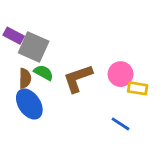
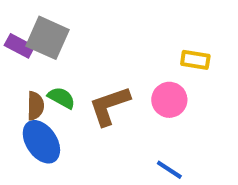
gray square: (34, 47) -> (47, 38), moved
yellow rectangle: (138, 88) -> (195, 60), moved

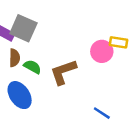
pink circle: (169, 100) -> (102, 51), moved
brown semicircle: (35, 106) -> (14, 58), moved

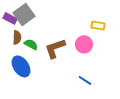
gray square: (23, 28) -> (24, 14), turned 30
pink circle: (102, 51) -> (84, 44), moved

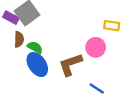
brown L-shape: (55, 48) -> (70, 64), moved
blue ellipse: (21, 66) -> (37, 64), moved

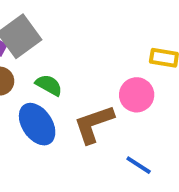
green semicircle: (35, 47) -> (49, 85), moved

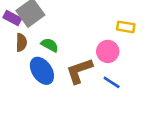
blue line: (139, 165) -> (112, 82), moved

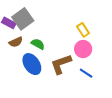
yellow rectangle: (126, 27) -> (83, 30), moved, turned 48
brown semicircle: (21, 42) -> (16, 42), turned 64

